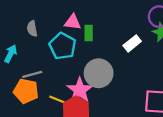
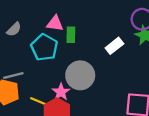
gray semicircle: (32, 29) -> (14, 29), turned -126
pink star: (80, 90) -> (61, 92), size x0.7

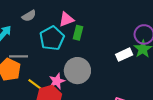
pink triangle: (55, 23) -> (66, 19), turned -42
white rectangle: (114, 46) -> (124, 55), moved

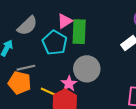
gray semicircle: (29, 16) -> (27, 26), size x1.5
green rectangle: (78, 33) -> (79, 32), size x1.6

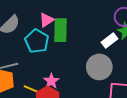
gray circle: (87, 69) -> (99, 67), moved

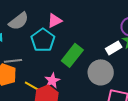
green rectangle: (61, 30) -> (72, 55), moved, turned 30

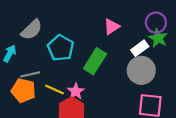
pink triangle: (55, 21) -> (112, 27), moved
gray circle: (101, 72) -> (141, 70), moved
yellow line: (33, 87) -> (54, 89), moved

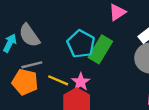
gray semicircle: (32, 30) -> (29, 35), moved, turned 100
cyan pentagon: (61, 48) -> (81, 44), moved

